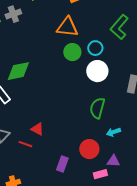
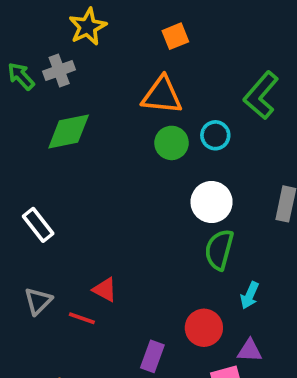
green diamond: (18, 71) -> (69, 131), moved
white circle: (97, 71) -> (212, 202), moved
cyan arrow: (113, 132) -> (250, 295), turned -48

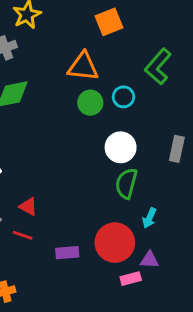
orange square: (175, 36) -> (109, 22), moved, size x1.4
red triangle: (105, 290) -> (28, 206), moved
red circle: (204, 328) -> (115, 243), size x1.4
purple rectangle: (152, 356) -> (67, 253), moved, turned 65

